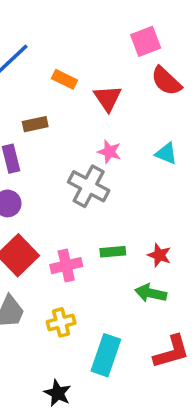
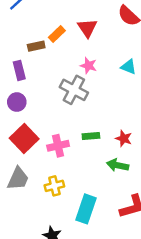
orange rectangle: (64, 79) -> (57, 34), moved, turned -70

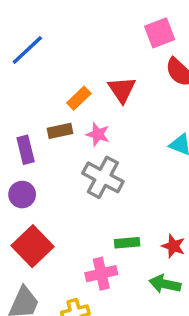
brown rectangle: (36, 46) -> (60, 131), moved
pink star: (88, 66) -> (98, 134), moved
pink cross: (58, 146) -> (101, 274), moved

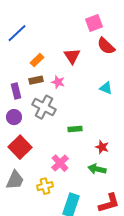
orange rectangle: (79, 98) -> (37, 60), moved
gray cross: (103, 177) -> (44, 107), moved
green rectangle: (127, 243) -> (75, 129), moved
pink cross: (101, 274) -> (60, 163), turned -30

